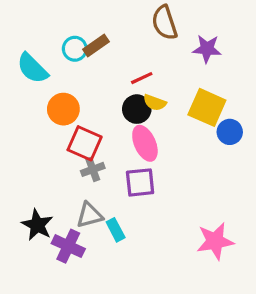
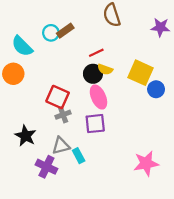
purple star: (207, 49) -> (160, 27), moved
orange circle: (63, 109) -> (13, 74), moved
black star: (37, 225) -> (25, 136), moved

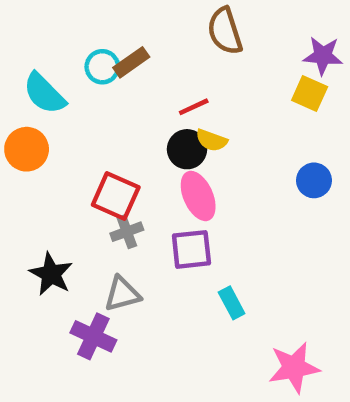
yellow square: (141, 73) -> (310, 93), moved, size x0.7
cyan rectangle: (79, 156) -> (232, 303), moved
pink star: (146, 163) -> (294, 368), moved

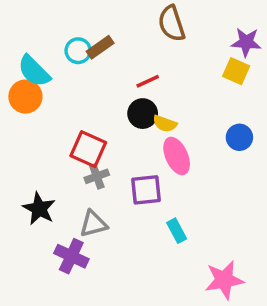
yellow semicircle: (211, 140) -> (165, 124), moved
orange circle: (27, 149) -> (25, 97), moved
pink ellipse: (198, 196) -> (177, 156), moved

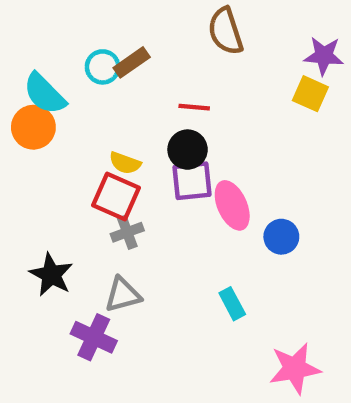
red line: (148, 81) -> (194, 107), turned 30
yellow semicircle: (165, 124) -> (125, 163), moved
blue circle: (239, 137) -> (281, 237), moved
purple square: (146, 190) -> (192, 181), moved

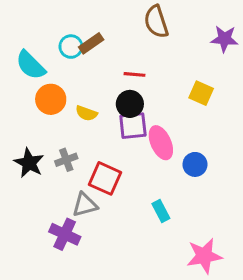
yellow square: (310, 94) -> (201, 93), moved
orange circle: (33, 127) -> (51, 99), moved
red square: (116, 196) -> (105, 178), moved
gray cross: (127, 232) -> (66, 160), moved
black star: (51, 275) -> (29, 163), moved

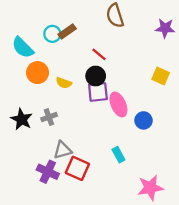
red line: (134, 74) -> (99, 54), turned 35
yellow square: (201, 93) -> (161, 76), moved
red square: (105, 178) -> (77, 168), moved

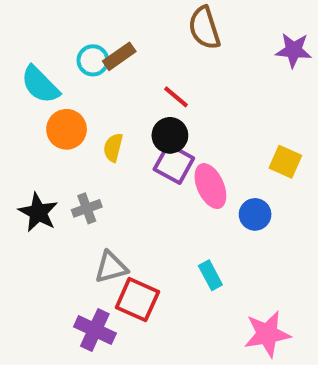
yellow square: (161, 76) -> (285, 162), moved
yellow semicircle: (64, 83) -> (113, 148), turned 84
purple square: (98, 92) -> (174, 164), turned 35
purple cross: (48, 172) -> (95, 330), moved

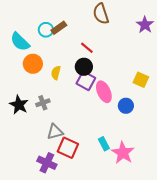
purple star: (294, 50) -> (145, 25), turned 30
cyan rectangle: (210, 275) -> (104, 144), moved
pink star: (267, 334) -> (123, 153), moved, turned -30

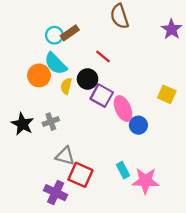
cyan semicircle: (20, 42) -> (56, 64), moved
black circle: (84, 67) -> (88, 79), moved
blue circle: (126, 106) -> (138, 125), moved
gray triangle: (55, 132) -> (65, 156), turned 30
pink star: (123, 153) -> (146, 181), turned -30

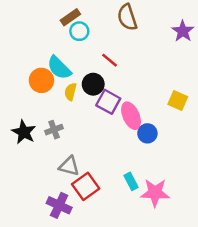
brown rectangle: (70, 33) -> (70, 17), moved
cyan circle: (54, 35) -> (79, 31), moved
red square: (80, 175) -> (86, 186), turned 30

